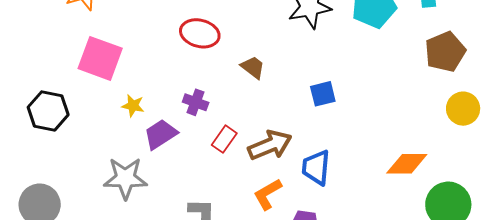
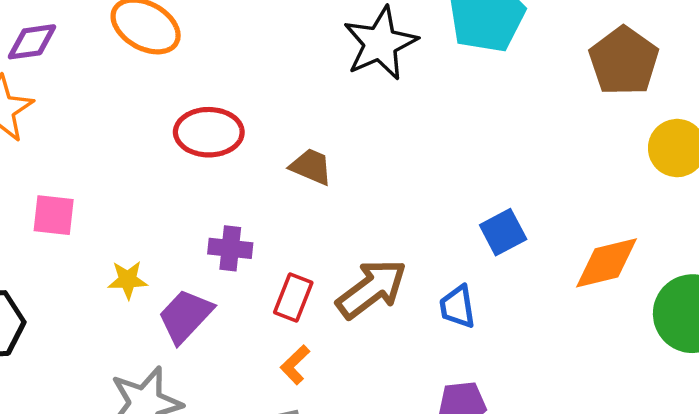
pink square: (100, 58) -> (54, 215), size x0.6
blue square: (323, 94) -> (503, 232), moved
blue trapezoid: (316, 167) -> (457, 307), size x0.7
orange L-shape: (267, 194) -> (295, 365), moved, size x0.7

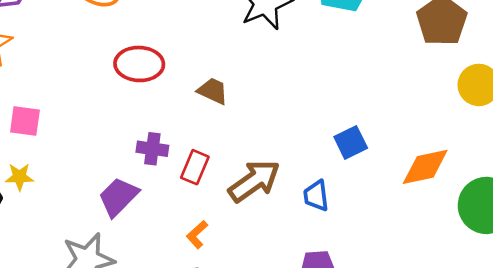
yellow star: (128, 280) -> (19, 177), moved
red rectangle: (293, 297) -> (195, 167), moved

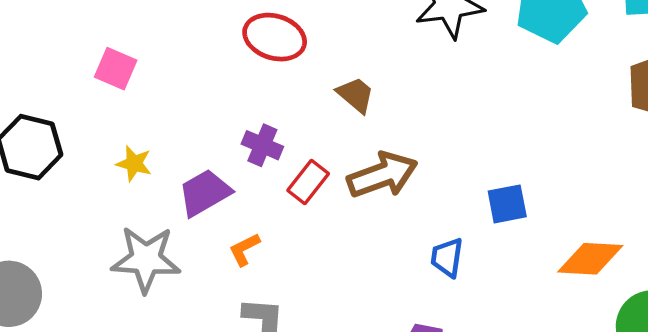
yellow star: (19, 177) -> (134, 164), moved
brown arrow: (254, 181) -> (382, 175), moved
orange L-shape: (197, 235) -> (244, 249), moved

